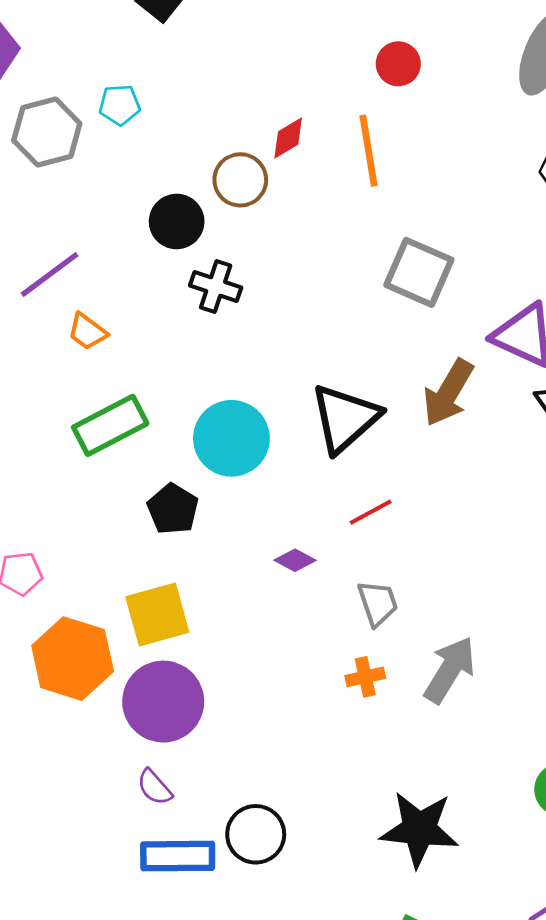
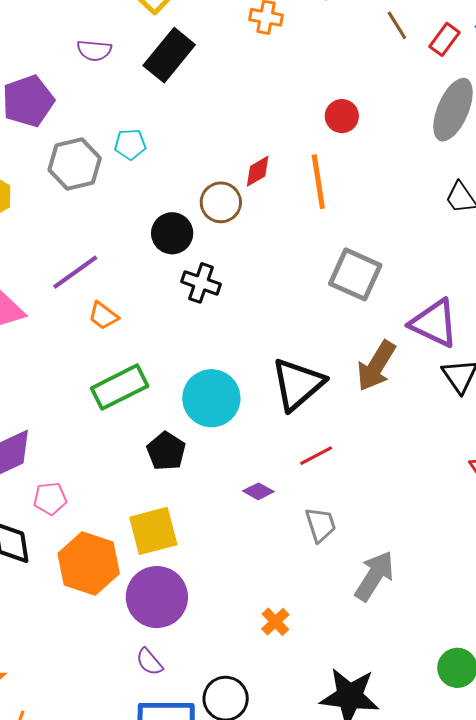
orange cross: (365, 677) -> (275, 622), moved, turned -32

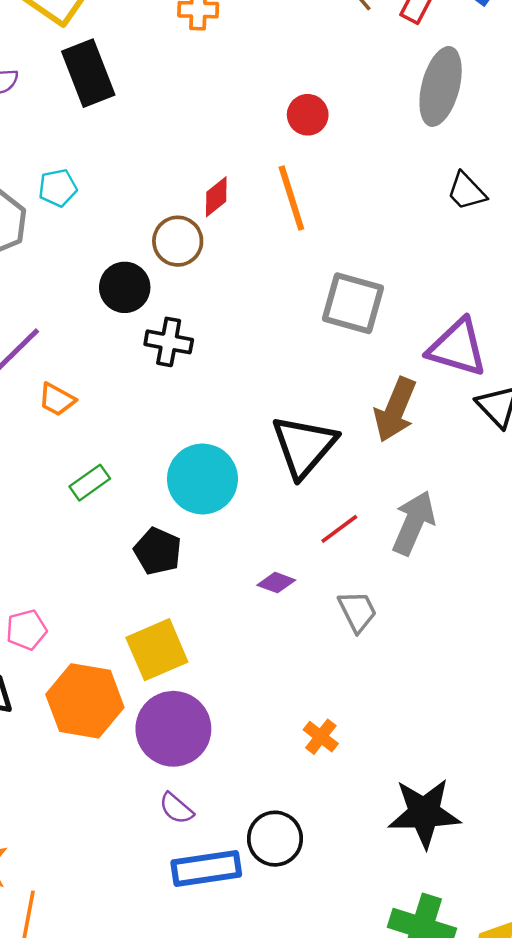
black rectangle: (169, 55) -> (88, 73), turned -52
green rectangle: (120, 387) -> (90, 483), size x0.6
gray arrow: (374, 576) -> (414, 523), moved

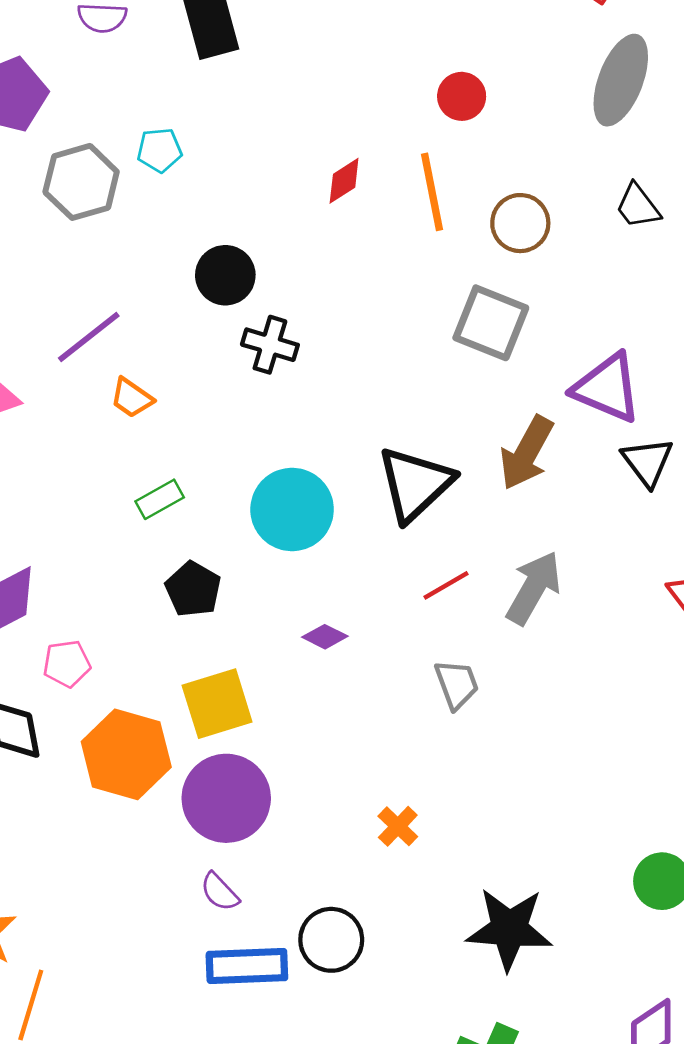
brown circle: (178, 241) -> (520, 223), moved
black pentagon: (158, 551) -> (193, 589), moved
purple diamond: (276, 583) -> (325, 637), moved

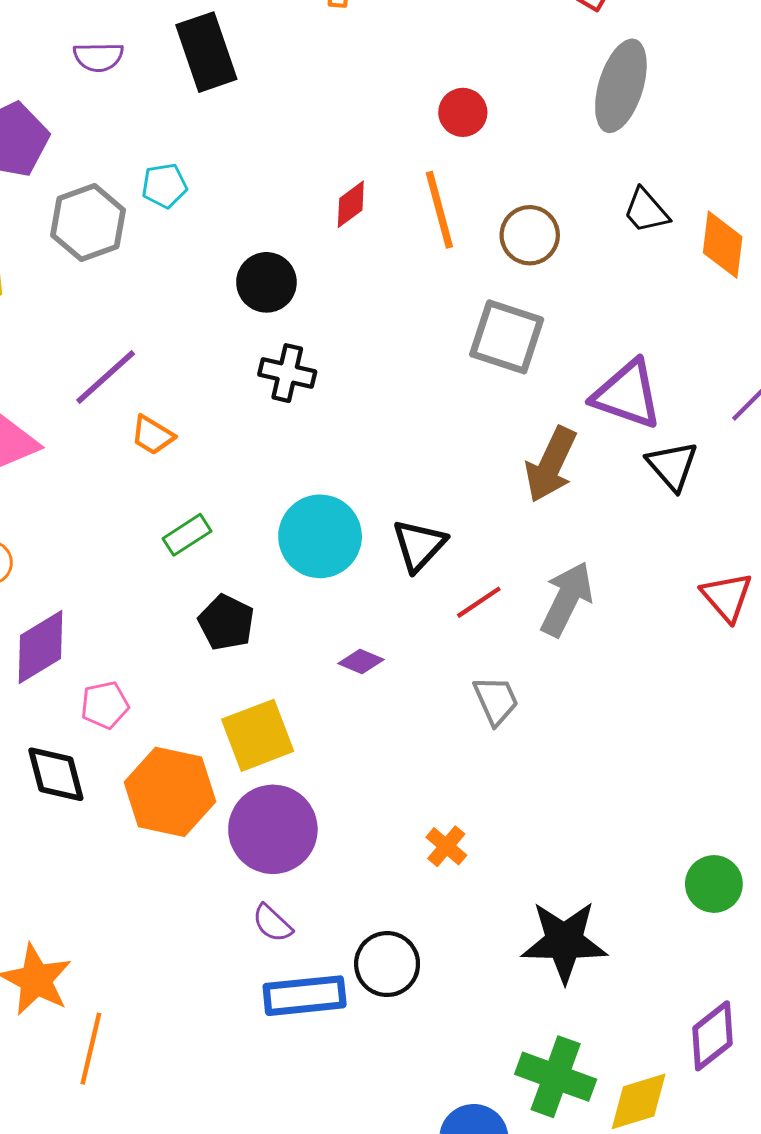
black circle: (225, 275) -> (266, 282), moved
black triangle: (415, 484) -> (419, 545), moved, size x0.7

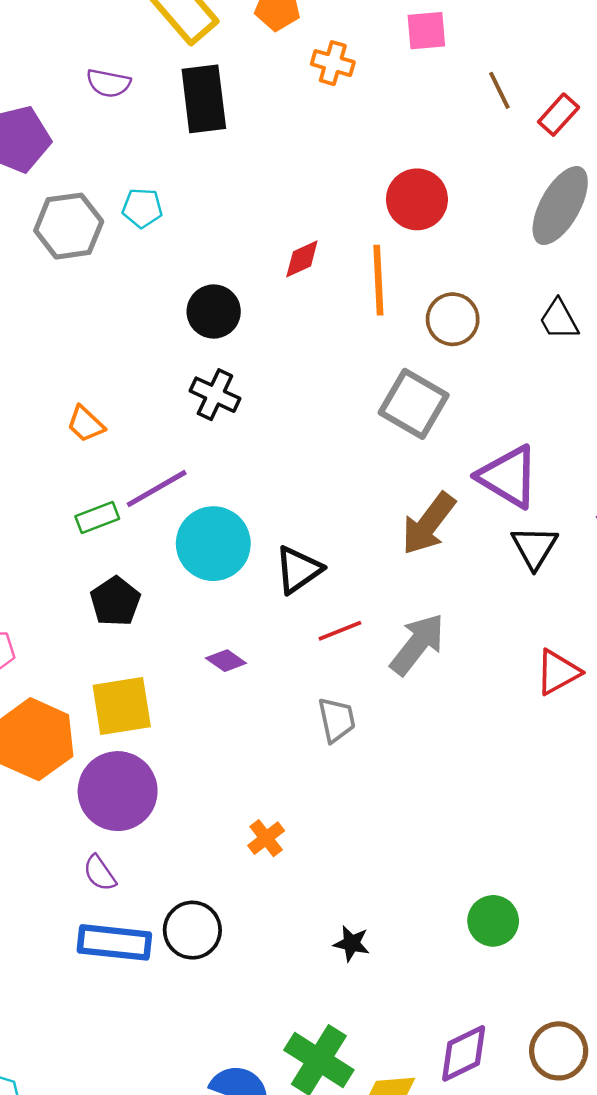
red circle: (463, 112) -> (417, 199), size x1.4
purple line: (106, 377) -> (157, 489), moved
red triangle: (727, 597) -> (558, 672), turned 30
black star: (564, 942) -> (352, 943), size x0.5

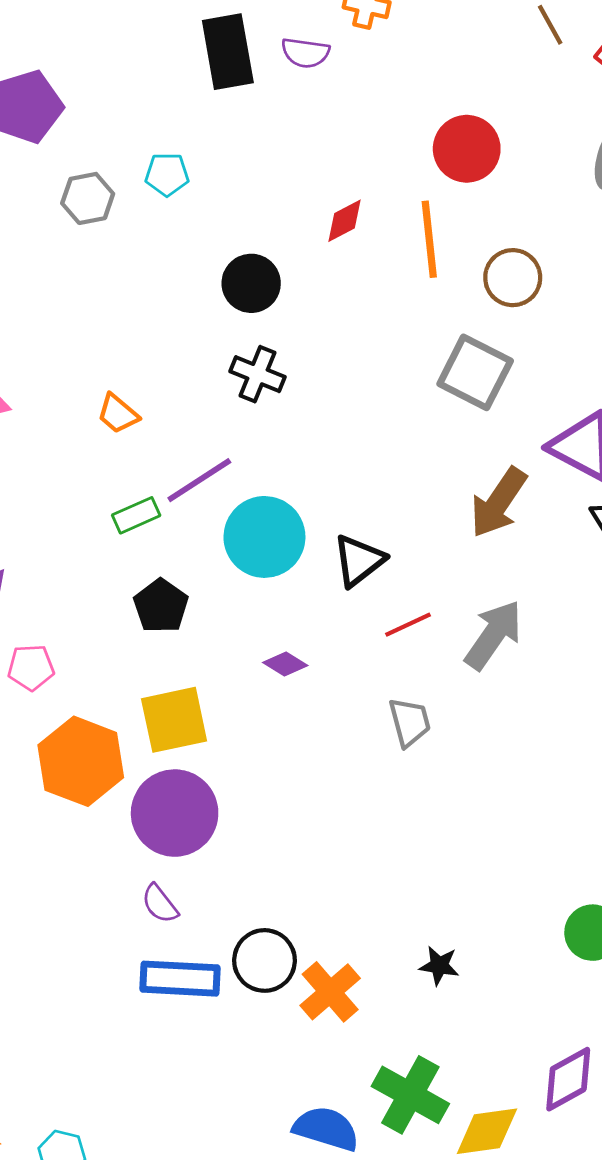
purple semicircle: (109, 83) -> (305, 53), moved
gray hexagon: (69, 226) -> (88, 198), size x0.7
orange cross: (266, 838) -> (330, 992), moved, size x1.5

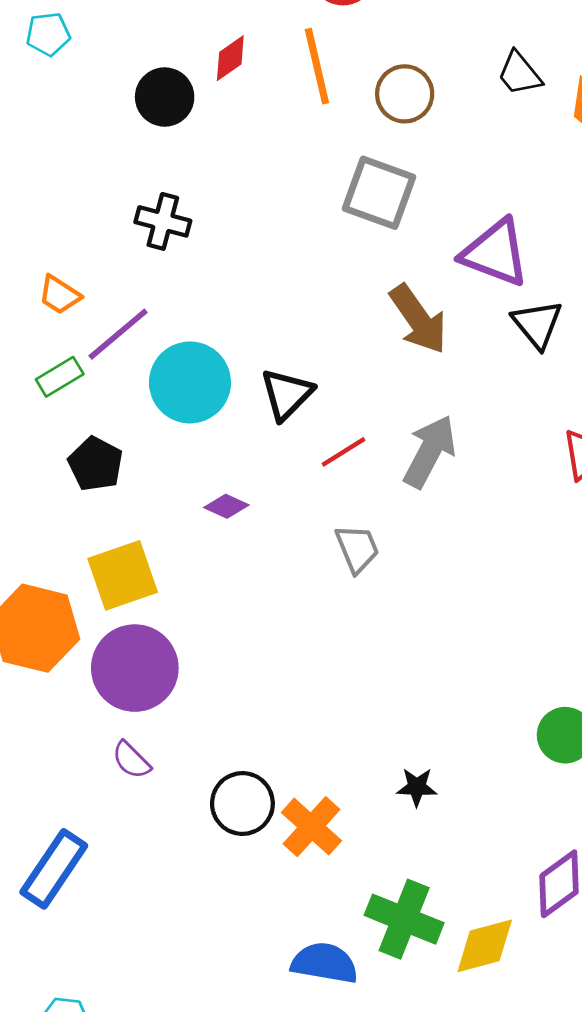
black circle: (251, 283) -> (165, 97), moved
orange trapezoid: (118, 414) -> (59, 295), moved
brown arrow: (498, 502) -> (418, 319), turned -62
blue rectangle: (180, 979) -> (54, 869), moved, turned -52

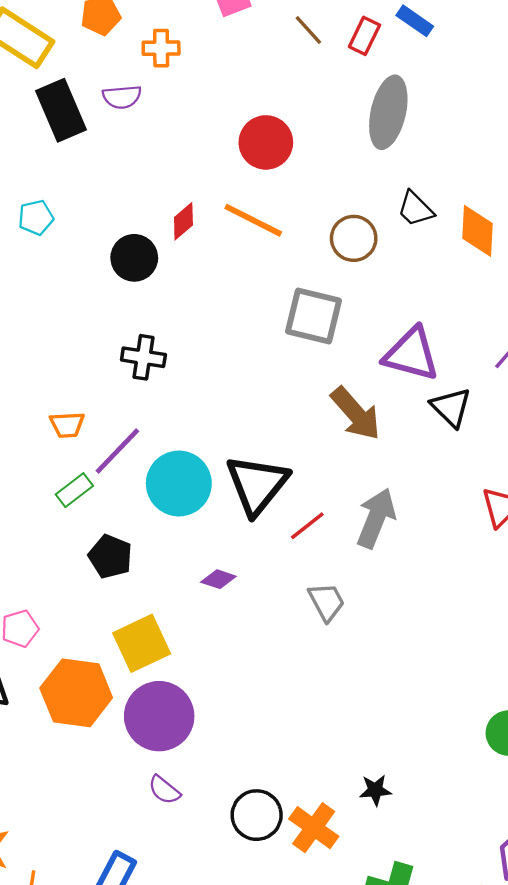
orange line: (317, 66) -> (253, 220), turned -44
brown circle: (405, 94) -> (354, 238), moved
orange trapezoid: (59, 295) -> (67, 425), turned -30
black triangle: (287, 394) -> (257, 485), size x1.5
black star: (417, 787) -> (375, 790), moved

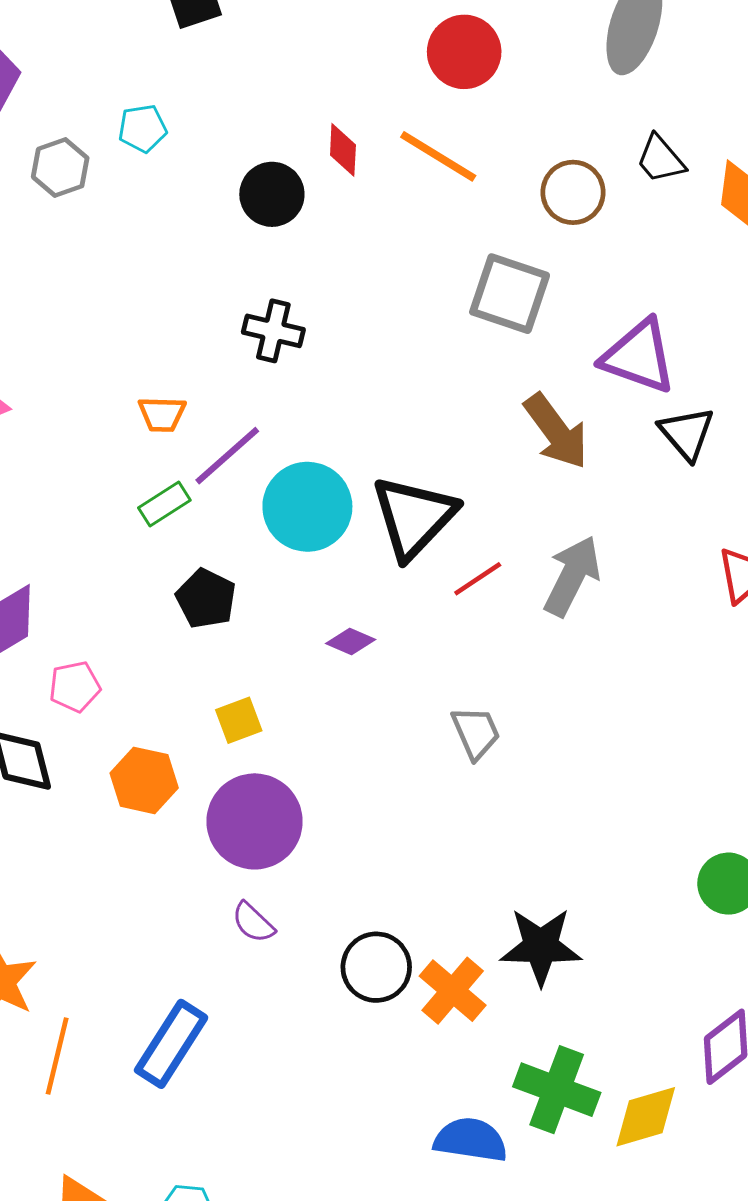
red diamond: (183, 221) -> (343, 150), turned -51
gray trapezoid: (326, 602) -> (476, 733), moved
yellow square: (142, 643) -> (239, 720), size x0.6
orange hexagon: (76, 693) -> (144, 780), size x0.7
black star: (375, 790) -> (541, 946), size x1.8

